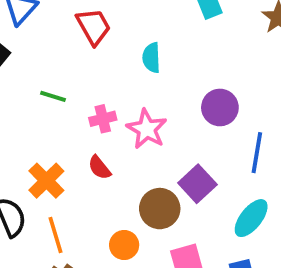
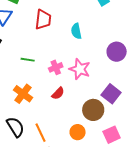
red trapezoid: (93, 27) -> (43, 20), turned 45
red semicircle: (99, 168) -> (58, 93), turned -88
orange cross: (46, 181) -> (23, 94), moved

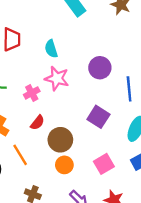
pink star: (80, 69) -> (57, 78), moved
brown circle: (93, 110) -> (60, 140), moved
orange line: (41, 133) -> (20, 155), moved

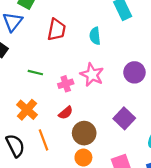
cyan semicircle: (51, 49) -> (95, 36), moved

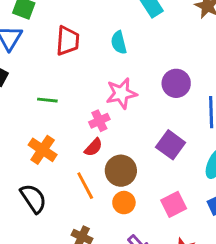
pink star: (92, 75) -> (121, 93), turned -30
pink cross: (66, 84) -> (99, 121), moved
orange line: (44, 140) -> (85, 186), moved

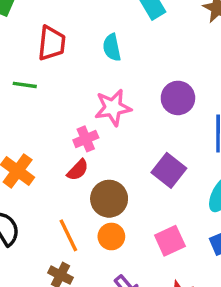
green line: (47, 100) -> (25, 85), moved
orange line: (85, 186) -> (68, 235), moved

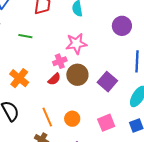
green line: (25, 85) -> (25, 36), moved
purple circle: (178, 98) -> (122, 26), moved
brown circle: (109, 199) -> (77, 75), moved

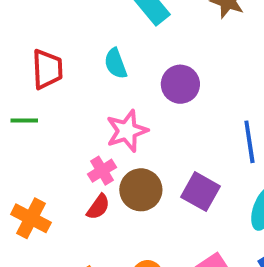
purple circle: (122, 26) -> (180, 84), moved
green line: (25, 36) -> (24, 121), moved

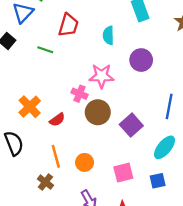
pink cross: (102, 171) -> (79, 94), turned 35
red semicircle: (98, 207) -> (57, 120), moved

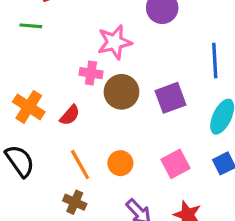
purple square: (131, 125) -> (171, 98), turned 35

